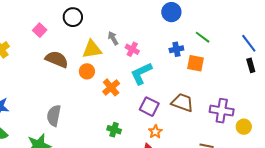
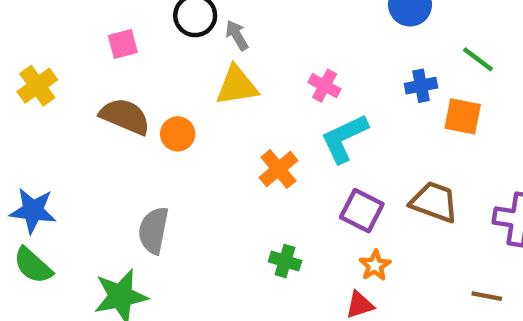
pink square: (40, 30) -> (123, 44), turned 32
gray arrow: (113, 38) -> (237, 35), moved
brown semicircle: (57, 59) -> (125, 116), moved
orange circle: (87, 71) -> (178, 134), moved

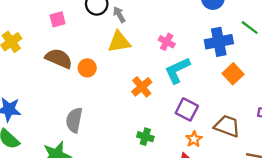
blue cross: (421, 86) -> (219, 42), size x1.6
orange square: (463, 116) -> (233, 74), moved, turned 36
brown trapezoid: (434, 202) -> (227, 126), moved

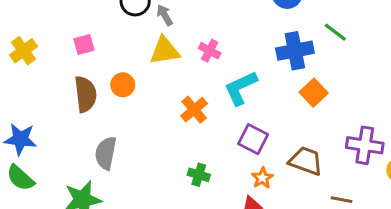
pink square: (58, 19) -> (84, 44), moved
pink cross: (167, 42) -> (210, 51), moved
brown semicircle: (59, 58) -> (86, 94), moved, turned 60

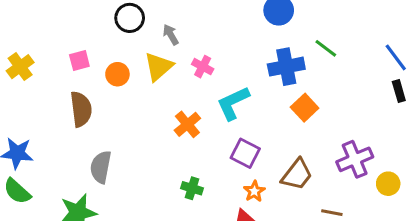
gray arrow: (165, 15) -> (171, 35), moved
yellow triangle: (165, 51) -> (159, 67), turned -32
orange circle: (123, 85) -> (117, 74), moved
purple cross: (365, 145) -> (355, 159), turned -32
brown trapezoid: (306, 161) -> (297, 175), turned 108

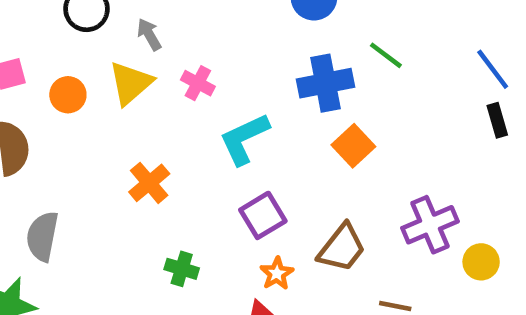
orange cross: (187, 124) -> (149, 183), moved
purple square: (245, 153) -> (263, 215), turned 32

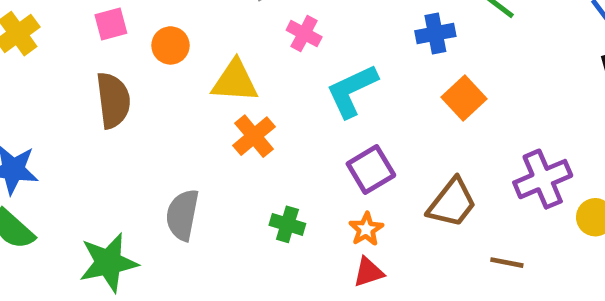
yellow triangle: (131, 83) -> (235, 81), moved, turned 45
blue cross: (326, 83) -> (435, 34), size x0.7
gray semicircle: (42, 236) -> (182, 215), moved
orange star: (277, 273) -> (366, 229), moved

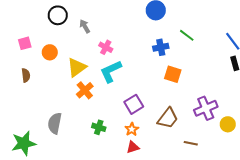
yellow triangle: (235, 81) -> (77, 67), turned -40
cyan L-shape: (352, 91) -> (111, 71), moved
orange square: (464, 98) -> (173, 74), turned -30
brown semicircle: (113, 100) -> (26, 75), size x0.6

